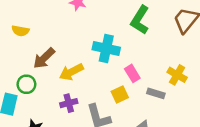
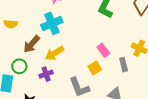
cyan cross: (106, 48) -> (52, 23), moved, turned -30
gray rectangle: (156, 93) -> (124, 65), turned 64
purple cross: (69, 103) -> (46, 74), moved

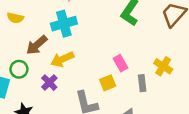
purple cross: (46, 74) -> (49, 83), turned -32

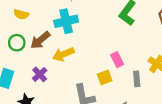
green circle: (19, 69) -> (17, 43), moved
purple cross: (49, 83) -> (40, 74), moved

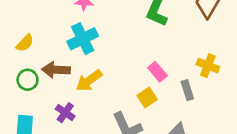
yellow semicircle: (21, 14) -> (25, 43), turned -48
brown arrow: (40, 40) -> (56, 70), turned 55

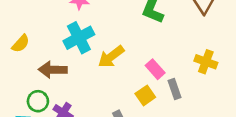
green circle: (28, 80) -> (38, 101), moved
yellow arrow: (89, 81) -> (111, 57), moved
gray rectangle: (187, 90) -> (174, 89), moved

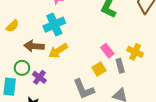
yellow arrow: (111, 57) -> (58, 51), moved
yellow cross: (206, 62) -> (135, 52), moved

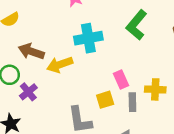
cyan cross: (54, 25) -> (88, 38), moved
yellow cross: (135, 52) -> (155, 89), turned -35

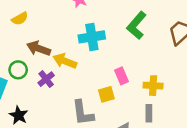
yellow arrow: (60, 65) -> (65, 61), turned 40
purple cross: (28, 92) -> (46, 79), moved
gray rectangle: (132, 102) -> (149, 113), moved

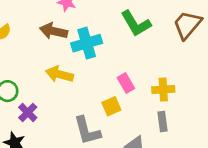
green L-shape: (137, 25) -> (136, 23), turned -64
brown arrow: (39, 48) -> (54, 31), moved
purple cross: (46, 79) -> (28, 112), moved

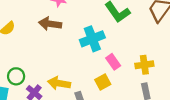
cyan cross: (87, 43) -> (92, 39), moved
yellow arrow: (59, 74) -> (59, 83), moved

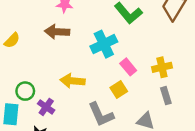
yellow arrow: (59, 83) -> (73, 81), moved

